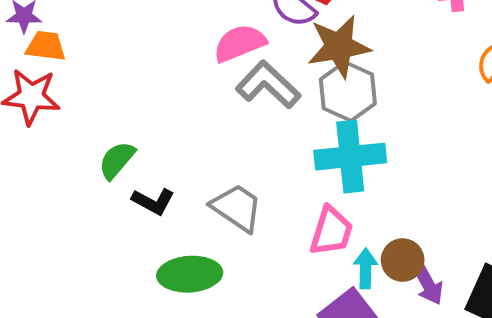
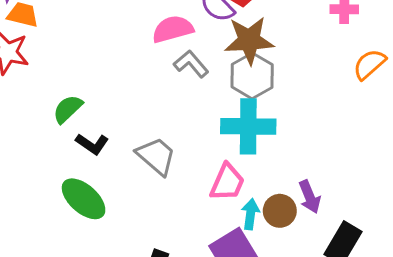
gray L-shape: (268, 85) -> (191, 64), size x0.7
green ellipse: (190, 274) -> (84, 199), moved, turned 39
purple arrow: (428, 284) -> (310, 197), moved

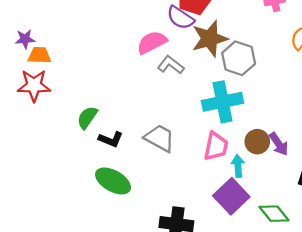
gray hexagon: (252, 76) -> (239, 58), moved
brown circle: (280, 211) -> (257, 142), moved

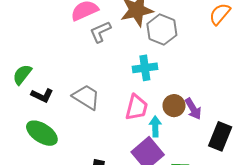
gray L-shape: (171, 65) -> (100, 32), turned -65
cyan cross: (223, 102) -> (145, 68), size x0.7

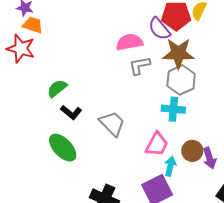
gray hexagon: (162, 29) -> (181, 80), moved

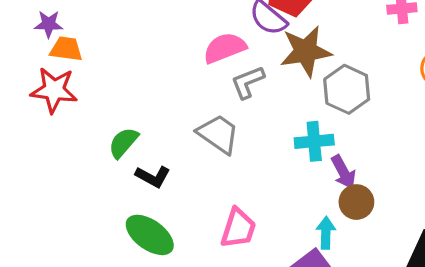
gray hexagon: (181, 80) -> (347, 89), moved
gray trapezoid: (112, 124) -> (218, 134), moved
pink trapezoid: (157, 144) -> (238, 228), moved
purple arrow: (210, 158) -> (343, 172), moved

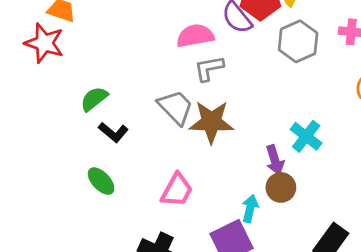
brown star: (306, 51) -> (211, 122), moved
gray hexagon: (347, 89) -> (298, 41), moved
cyan cross: (314, 141) -> (306, 136), moved, turned 32
green ellipse: (150, 235) -> (101, 181), size x0.7

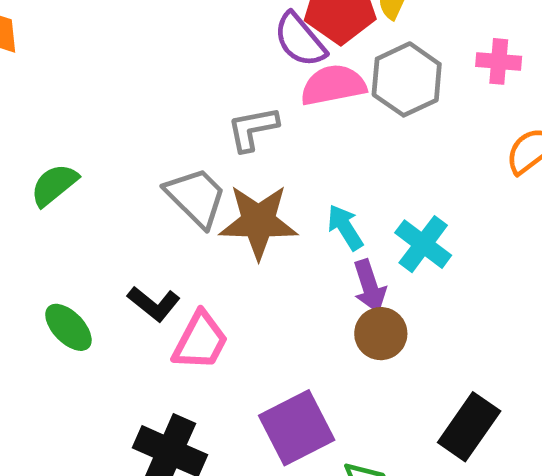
pink semicircle: (195, 36) -> (333, 85), moved
black L-shape: (113, 132) -> (154, 304), moved
cyan arrow: (250, 208) -> (345, 227), moved, turned -44

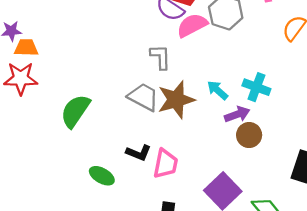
gray L-shape: (253, 129) -> (160, 57), turned 116
green semicircle: (54, 185) -> (75, 111), size x1.4
purple arrow: (370, 286) -> (237, 114), turned -75

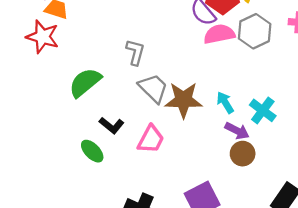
gray L-shape: (160, 57) -> (135, 52), moved
purple arrow: (237, 114) -> (237, 131), turned 30
black L-shape: (139, 153) -> (112, 125), moved
pink trapezoid: (166, 164) -> (151, 139), moved

